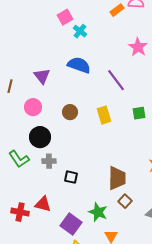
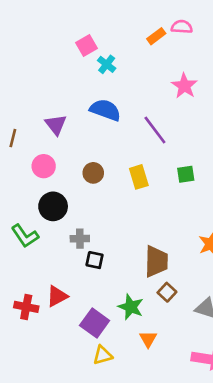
gray cross: (49, 161) -> (80, 239), moved
red triangle: (43, 204) -> (57, 296), turned -42

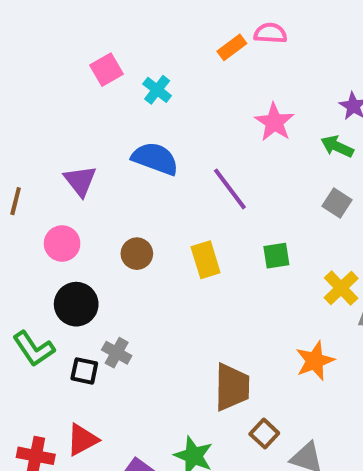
pink square: (87, 46) -> (107, 70), moved
gray cross: (80, 239) -> (117, 353), turned 30
black square: (95, 260) -> (84, 371), moved
brown square: (167, 292) -> (264, 434), moved

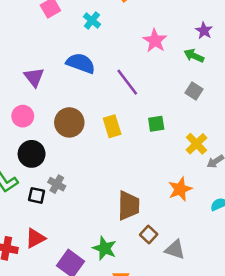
cyan cross: (157, 90) -> (92, 20), moved
brown circle: (137, 254) -> (69, 122), size x1.5

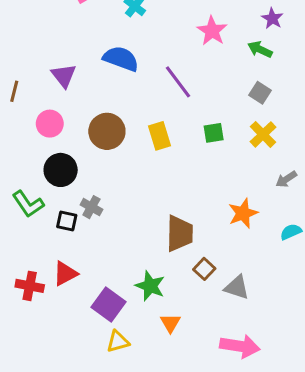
yellow cross: (196, 144) -> (263, 134), moved

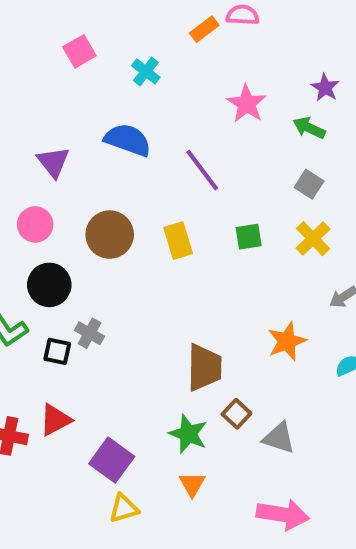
green star: (150, 286) -> (188, 434), moved

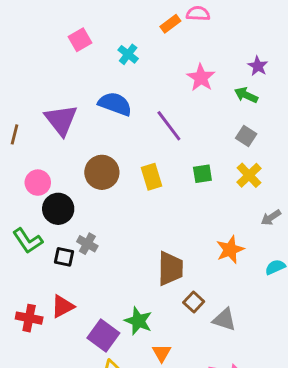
purple triangle: (53, 162) -> (61, 120), size x1.4
pink circle: (35, 224) -> (38, 183), moved
green star: (188, 434) -> (138, 321), moved

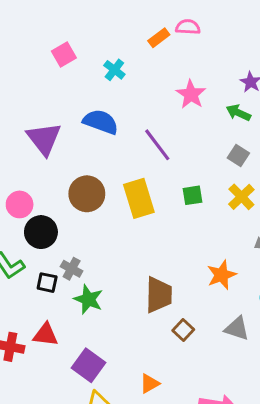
yellow rectangle: (151, 177) -> (139, 198), size x1.4
red triangle: (63, 306) -> (46, 335), turned 35
gray triangle: (224, 319) -> (237, 328), moved
green star: (138, 321) -> (88, 299), moved
orange triangle: (162, 353) -> (150, 384), turned 30

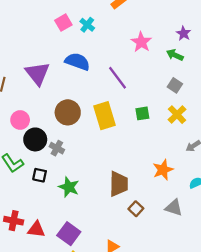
pink square: (64, 55) -> (63, 23), moved
gray cross: (72, 269) -> (57, 148), moved
red triangle: (46, 335) -> (36, 229), moved

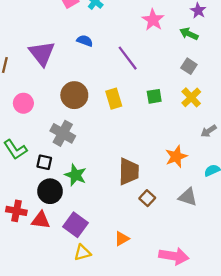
blue semicircle: (77, 62) -> (85, 41), size x0.6
yellow rectangle: (105, 116) -> (114, 99), size x0.7
black circle: (35, 139) -> (50, 191), moved
gray cross: (57, 148) -> (63, 133), size x1.5

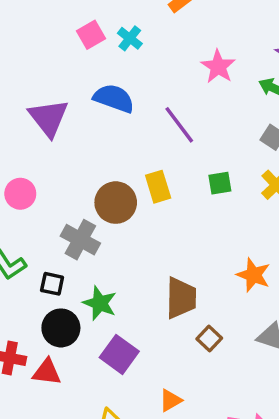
blue semicircle: (85, 41) -> (114, 98), size x1.6
brown circle: (74, 95) -> (116, 203), moved
orange star: (176, 156) -> (253, 275), turned -30
purple square: (75, 225) -> (119, 354), moved

